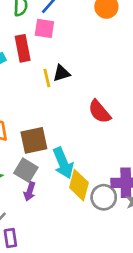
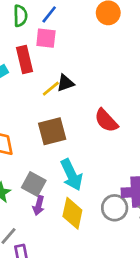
yellow line: (47, 78) -> (51, 89), turned 66
brown square: (34, 140) -> (52, 131), moved
yellow diamond: (79, 185) -> (72, 213), moved

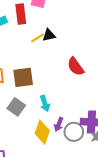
brown square: (52, 131) -> (23, 77), moved
cyan arrow: (71, 175) -> (45, 104), size x0.7
purple arrow: (39, 205) -> (59, 124), moved

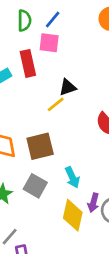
yellow line: (37, 38) -> (56, 104), moved

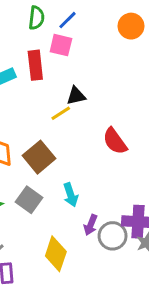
brown square: (40, 146) -> (39, 157), turned -32
yellow diamond: (73, 215) -> (56, 254), moved

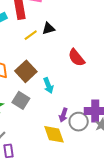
yellow line: (61, 113) -> (31, 35), moved
cyan arrow: (71, 195) -> (48, 86), moved
yellow diamond: (56, 254) -> (54, 134), moved, turned -35

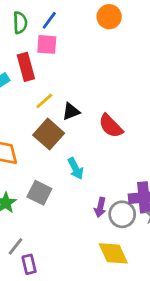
black triangle: (48, 28) -> (71, 111), moved
brown square: (26, 71) -> (49, 134), moved
yellow diamond: (54, 134) -> (113, 253), moved

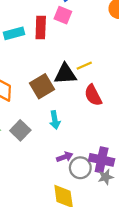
yellow line: (44, 101) -> (84, 66), moved
black triangle: (71, 111) -> (65, 74), size x1.5
purple arrow: (100, 207) -> (65, 157), turned -140

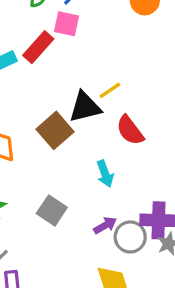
red rectangle: (41, 28) -> (38, 47), turned 50
cyan arrow: (55, 120) -> (105, 174), moved
gray square: (20, 130) -> (52, 210), moved

